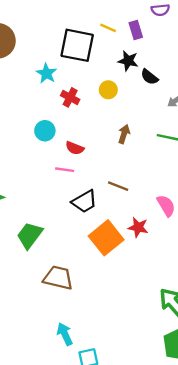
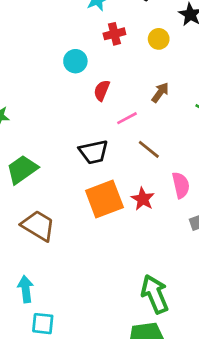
red cross: (70, 97) -> (114, 34), turned 30
red semicircle: (75, 148) -> (102, 90), turned 72
pink line: (65, 170) -> (127, 118), moved, turned -54
brown line: (118, 186) -> (149, 149), moved

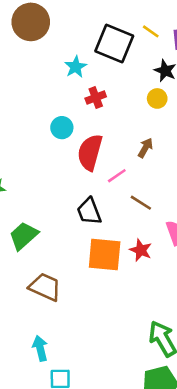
yellow circle: (159, 39) -> (157, 98), moved
red semicircle: (102, 90) -> (90, 152), size x1.8
black trapezoid: (94, 152) -> (89, 211), turned 88
orange square: (104, 199) -> (105, 255), turned 33

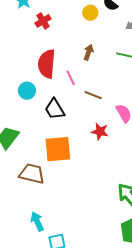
cyan circle: (62, 128) -> (27, 91), moved
pink line: (117, 176) -> (71, 78), turned -70
orange square: (105, 255) -> (58, 149), moved

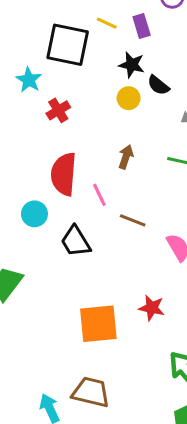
red star: (100, 131) -> (152, 308), moved
orange square: (58, 149) -> (98, 324), moved
brown trapezoid: (32, 174) -> (91, 392), moved

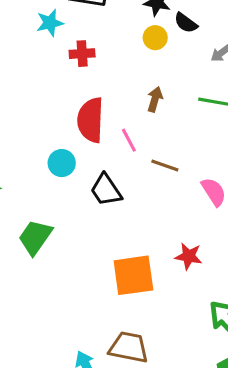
cyan star: (29, 80) -> (50, 23), turned 30
red cross: (58, 110) -> (82, 54), turned 30

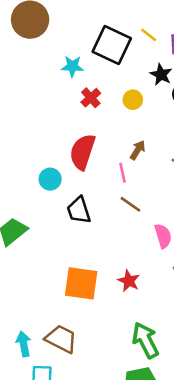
yellow circle: (155, 38) -> (133, 100), moved
red cross: (82, 54) -> (91, 98), turned 36
pink line: (129, 140) -> (122, 173), moved

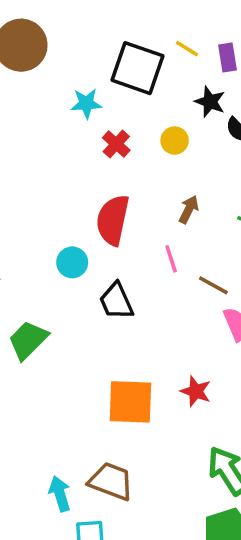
pink line: (122, 173) -> (171, 259), moved
brown line: (131, 204) -> (213, 285), moved

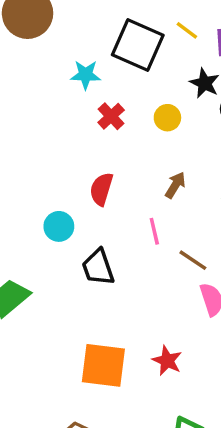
red semicircle: (113, 220) -> (101, 189), size x0.7

